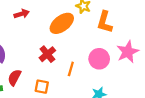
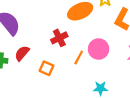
pink circle: (99, 59) -> (99, 49), moved

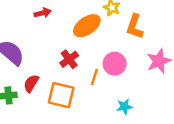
orange square: (47, 68) -> (61, 95), size x1.6

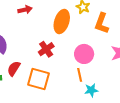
orange ellipse: (87, 26) -> (62, 22), turned -40
orange line: (94, 77) -> (80, 75), moved, turned -32

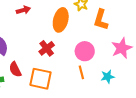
red semicircle: (14, 69) -> (15, 69), turned -56
cyan star: (91, 90) -> (108, 77), moved

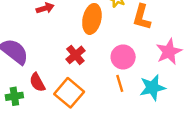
cyan star: (108, 77) -> (152, 88), size x1.5
orange square: (40, 79) -> (69, 93), turned 30

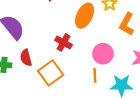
red cross: (75, 55) -> (64, 42), turned -35

